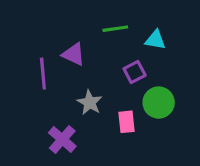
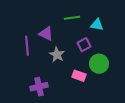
gray star: (90, 103) -> (57, 55), moved
pink rectangle: (126, 122) -> (79, 76), turned -64
purple cross: (62, 139) -> (39, 87), turned 36

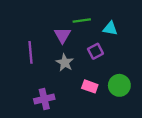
purple triangle: (46, 34) -> (62, 35), moved, turned 35
green circle: (99, 64) -> (119, 85), moved

